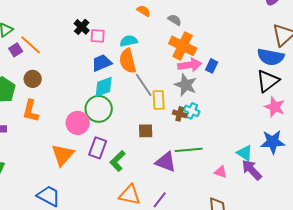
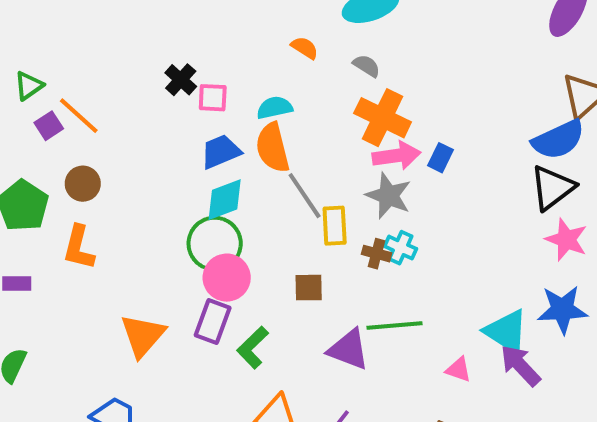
blue semicircle: (271, 57) -> (558, 140), turned -36
pink circle: (78, 123) -> (227, 278), moved
cyan triangle: (245, 153) -> (506, 332), size x1.4

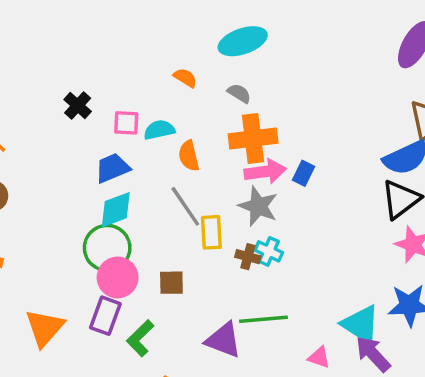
pink square: (213, 98) -> (126, 123), moved
orange cross: (383, 118) -> (253, 139), turned -33
orange semicircle: (273, 148) -> (189, 156), moved, size x0.7
brown square: (309, 288) -> (171, 283), moved

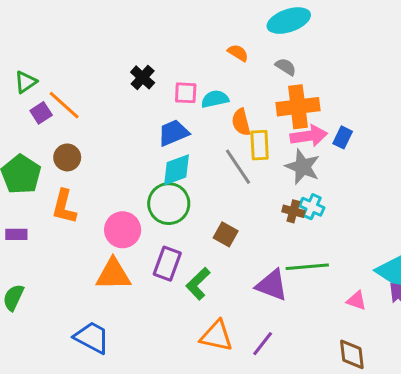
yellow rectangle: (211, 232) -> (260, 145), moved
pink circle: (118, 277) -> (123, 230), moved
brown square: (171, 283) -> (226, 234), turned 30
orange triangle: (45, 328) -> (113, 274), turned 48

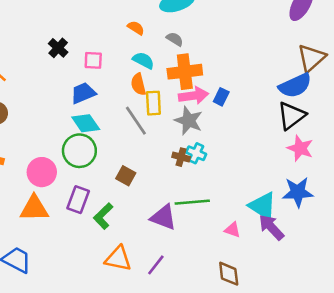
cyan semicircle: (215, 99) -> (143, 60), moved, turned 40
cyan diamond: (176, 170) -> (86, 123), turned 76

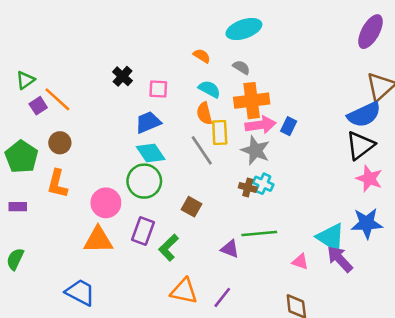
purple triangle: (163, 217) -> (230, 249), size x0.7

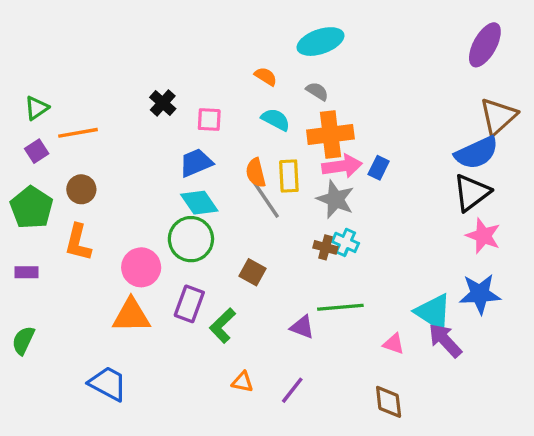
orange line: (57, 99) -> (78, 133), turned -52
purple square: (38, 106) -> (37, 151), moved
orange semicircle: (204, 113) -> (256, 173), moved
orange triangle: (184, 291) -> (242, 382), size x0.6

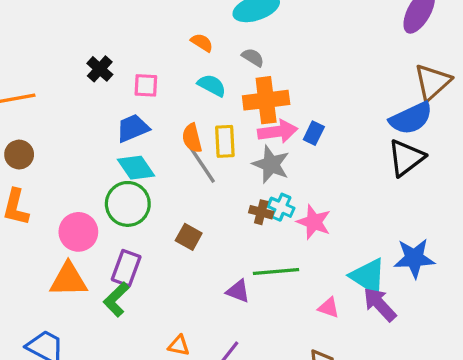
pink star: (483, 236) -> (314, 222), moved
green L-shape: (223, 325) -> (116, 299), moved

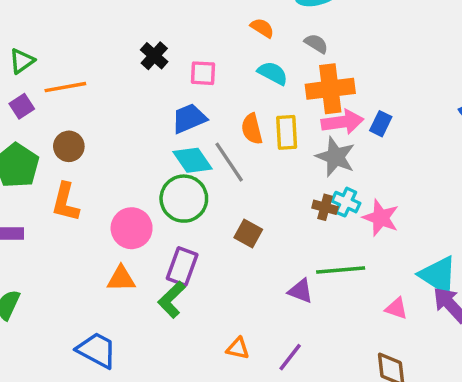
gray line: (202, 164) -> (229, 162), moved
orange triangle: (68, 280) -> (121, 279), size x0.7

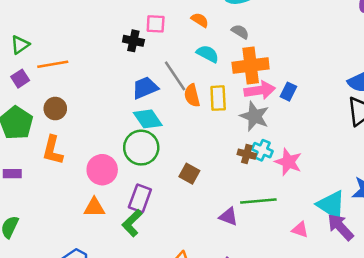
black cross: (154, 56) -> (133, 41), moved, turned -30
pink square: (203, 73) -> (156, 24), moved
gray line: (229, 162) -> (175, 76), moved

